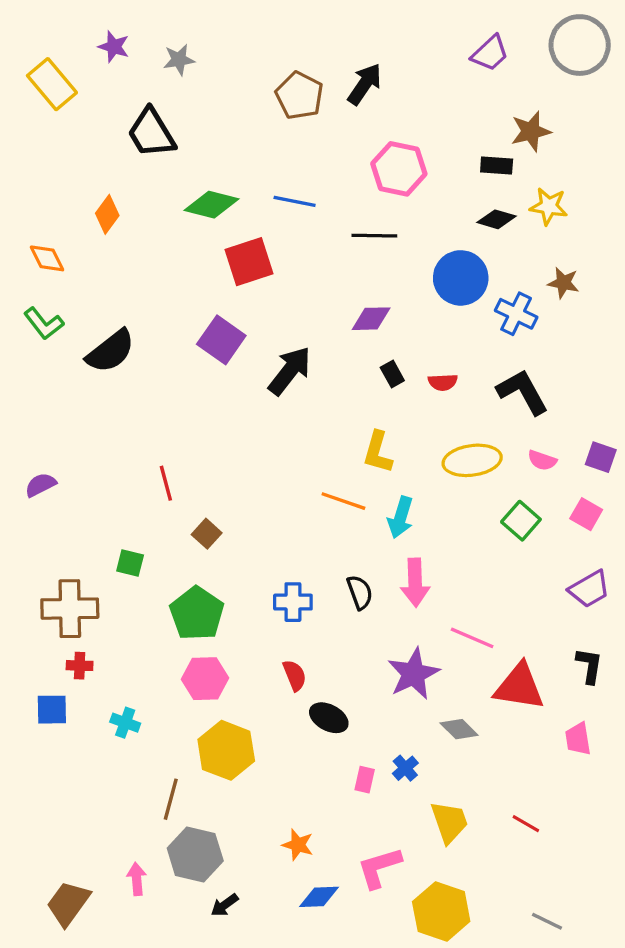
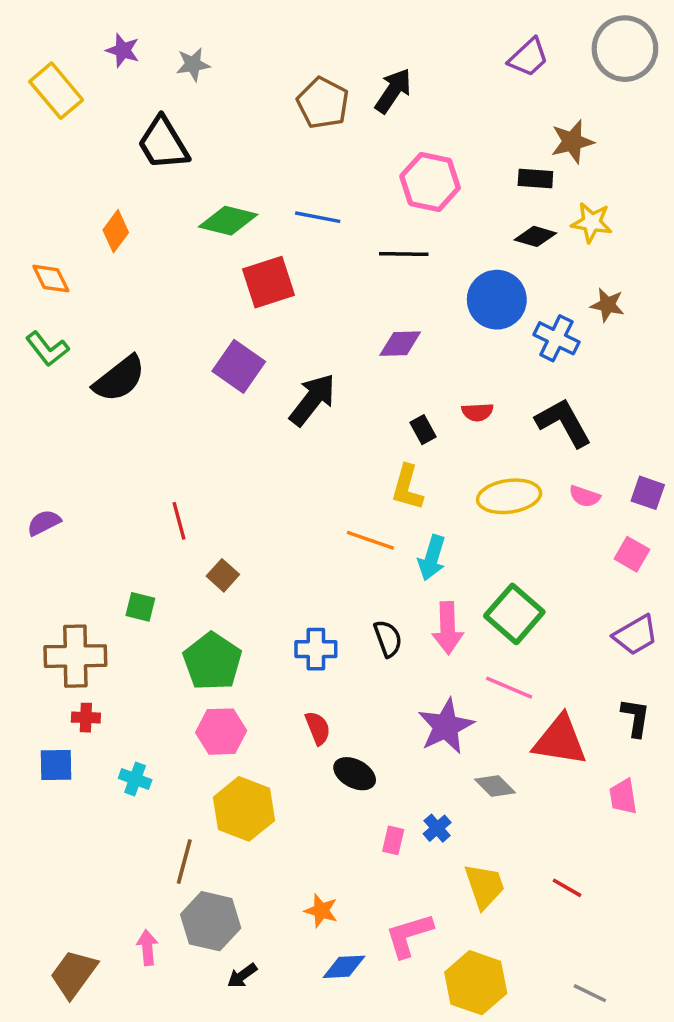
black rectangle: (392, 374) -> (423, 430), moved
green square: (521, 521) -> (514, 614), moved, size x1.4

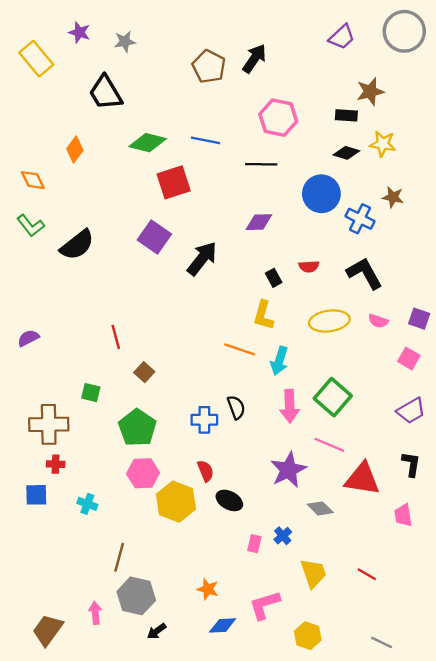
black semicircle: (388, 639) -> (236, 407), moved
yellow hexagon: (244, 809) -> (176, 502), moved
yellow hexagon: (476, 983) -> (308, 636), size x0.7

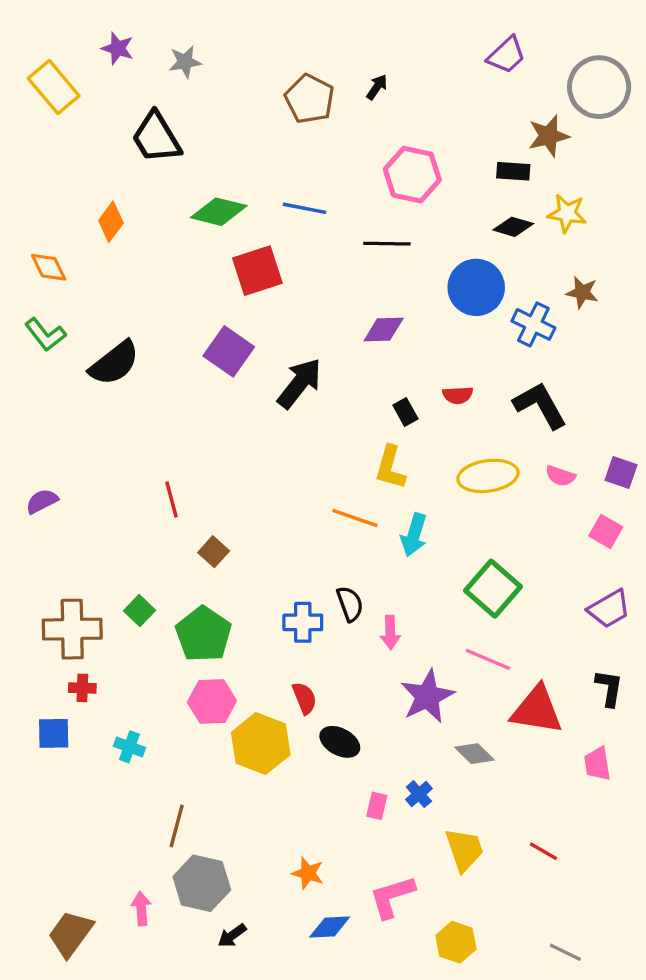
gray circle: (404, 31) -> (599, 87), moved
black arrow: (254, 59) -> (377, 87), size x0.6
green square: (91, 393) -> (140, 611), moved, turned 30
pink arrow: (290, 406) -> (390, 632), moved, size x0.7

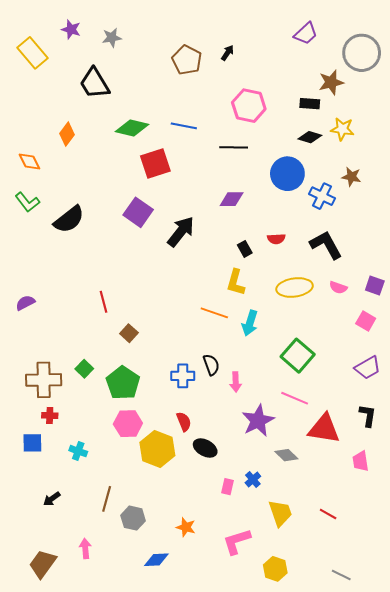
gray hexagon: (202, 883) -> (133, 518), moved, size x0.7
blue diamond: (330, 927) -> (156, 560), moved
black arrow: (232, 935) -> (52, 499), moved

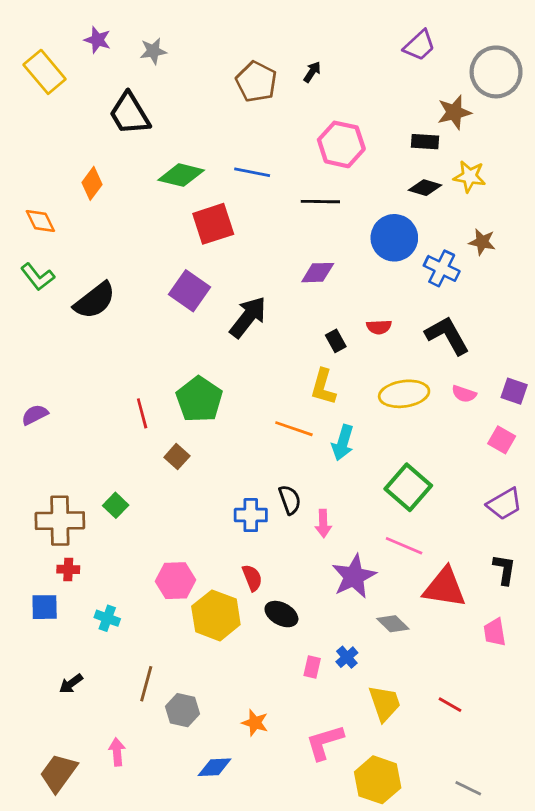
green pentagon: (123, 383) -> (199, 399), moved
yellow hexagon: (275, 569) -> (378, 780), size x1.4

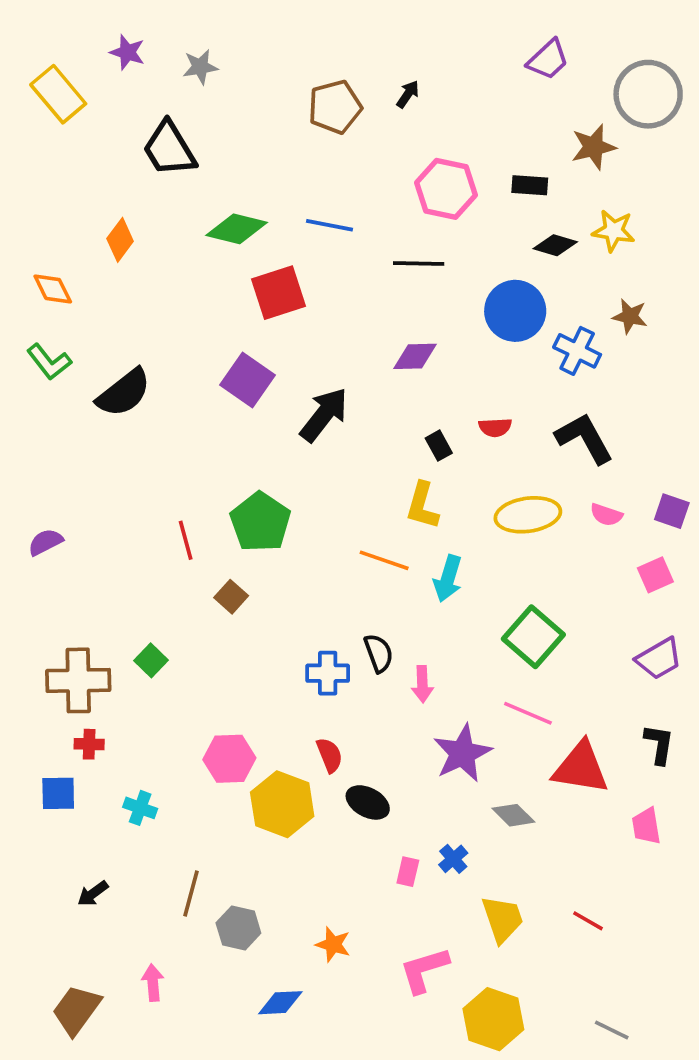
brown pentagon: (256, 82) -> (335, 107), turned 30
black rectangle: (425, 142) -> (530, 185), moved
pink square: (502, 440) -> (655, 575), turned 36

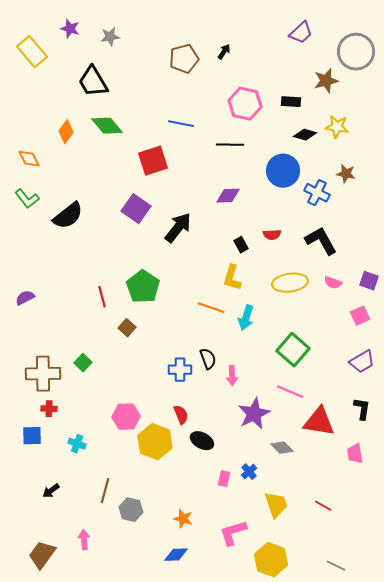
green diamond: (237, 229) -> (107, 126), moved, turned 36
blue diamond: (280, 1003) -> (176, 555), moved

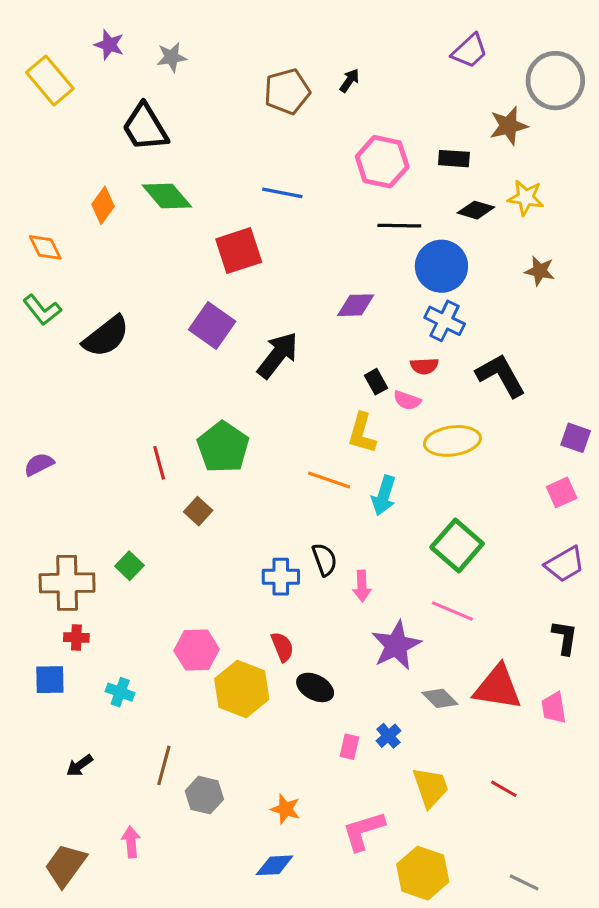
black line: (230, 145) -> (399, 226), moved
blue cross: (317, 193) -> (445, 321), moved
pink semicircle: (333, 283) -> (407, 400), moved
red triangle: (319, 422) -> (498, 687), moved

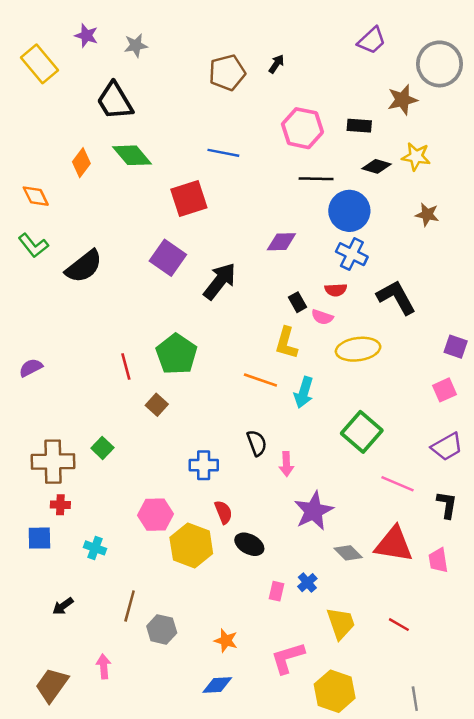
blue cross: (281, 577) -> (204, 465), moved
pink line: (452, 611) -> (398, 484), moved
gray line: (524, 882) -> (415, 699), turned 55

